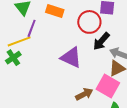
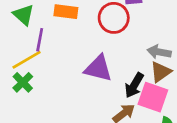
black arrow: (101, 41) -> (134, 85), moved

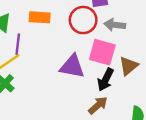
gray arrow: (159, 52) -> (115, 25), moved
pink square: (153, 97) -> (102, 52), moved

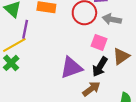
pink square: (102, 52) -> (99, 42), size x0.7
purple triangle: (72, 66) -> (71, 68), moved, turned -35

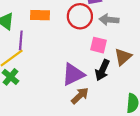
brown arrow: (91, 89) -> (80, 96), moved

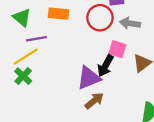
purple line: (21, 40) -> (37, 39), turned 72
black arrow: (102, 70) -> (105, 66), moved

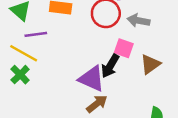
yellow line: (26, 56) -> (24, 53), turned 60
purple triangle: (89, 78) -> (92, 79), turned 45

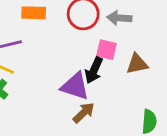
brown triangle: (150, 64) -> (137, 64), turned 30

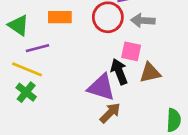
brown triangle: (137, 64) -> (150, 73), moved
black arrow: (94, 70) -> (119, 72), turned 135

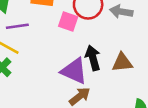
pink square: (131, 51) -> (68, 21), moved

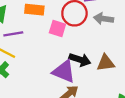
black arrow: (93, 58) -> (80, 60), turned 125

